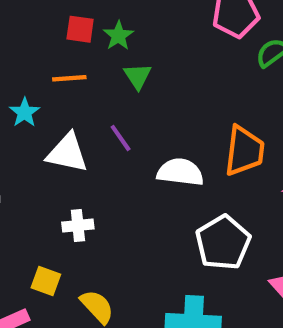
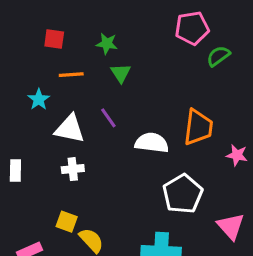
red square: (80, 29) -> (54, 39), moved
green star: (118, 36) -> (107, 44), turned -30
white cross: (78, 225) -> (73, 169), moved
yellow square: (46, 281) -> (67, 222), moved

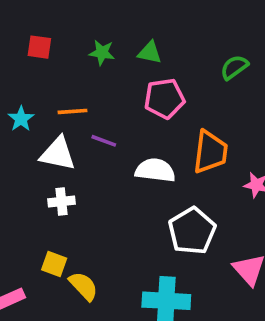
pink pentagon: (192, 28) -> (164, 99), moved
green triangle: (121, 73) -> (150, 53), moved, turned -45
orange line: (71, 75) -> (72, 111), moved
purple line: (108, 118) -> (104, 141), turned -35

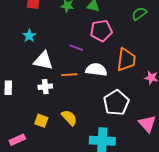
orange line: (72, 111) -> (69, 75), moved
cyan star: (21, 119) -> (29, 36), moved
purple line: (104, 141) -> (76, 48), moved
yellow semicircle: (84, 286) -> (69, 118), moved

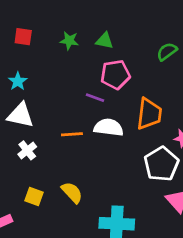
purple line: (76, 48) -> (95, 98), moved
white triangle: (43, 61) -> (20, 115), moved
white cross: (45, 87) -> (27, 150), moved, turned -32
white pentagon: (116, 103) -> (161, 164), moved

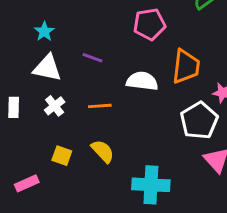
purple line: (95, 98) -> (92, 58), moved
orange line: (72, 134) -> (100, 106), moved

